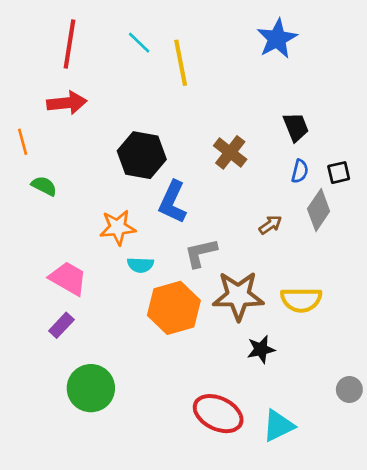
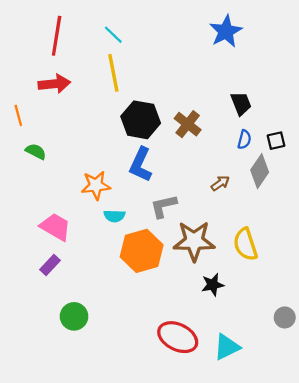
yellow line: (181, 63) -> (113, 73), moved
black hexagon: (142, 155) -> (141, 120), moved
yellow semicircle: (301, 300) -> (245, 244), turned 72
green circle: (91, 388) -> (74, 316), size x0.7

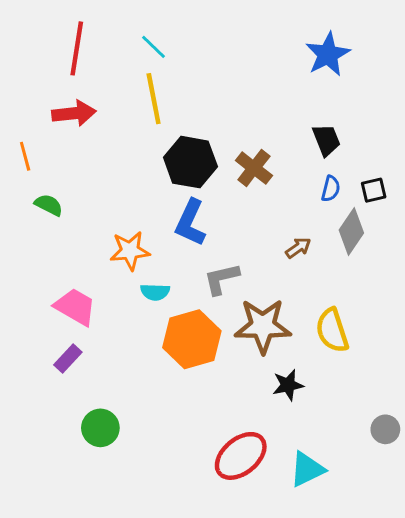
blue star: (226, 31) -> (328, 54), moved
red ellipse: (178, 337) -> (241, 456), turned -66

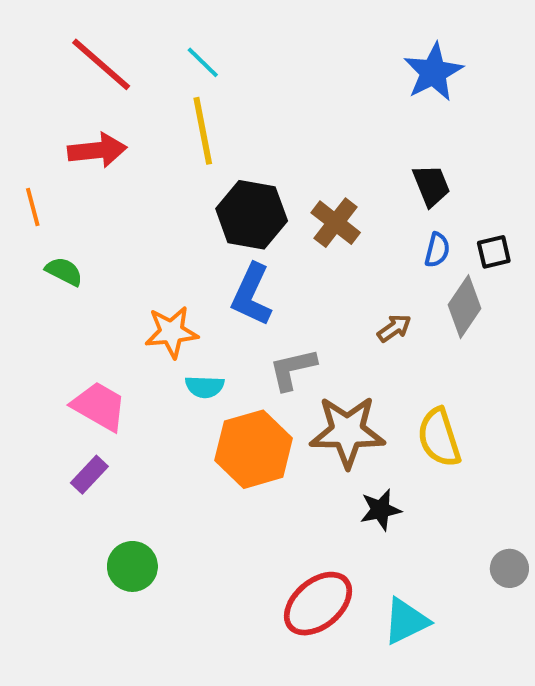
red line: (77, 48) -> (101, 64), turned -58

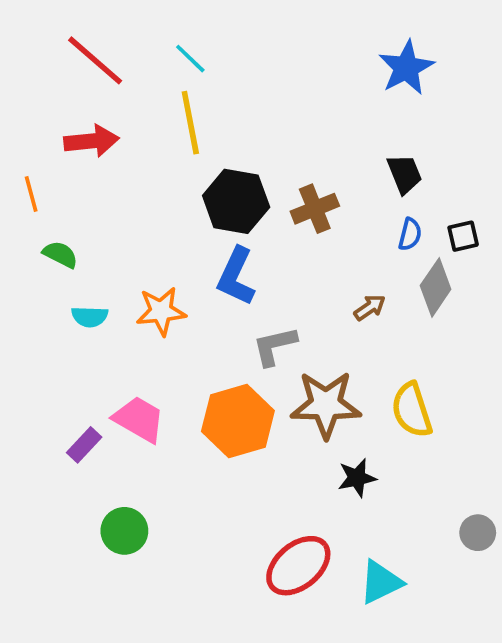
brown cross: (336, 223) -> (315, 209), turned 30
cyan semicircle: (205, 387) -> (90, 317), moved
pink trapezoid: (99, 406) -> (139, 419), moved

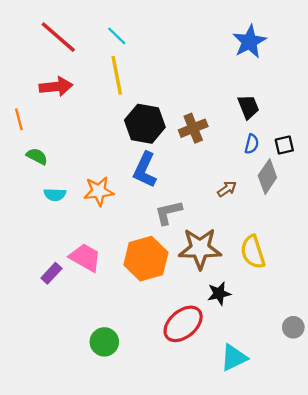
green circle: (124, 531) -> (104, 342), moved
red ellipse: (298, 566) -> (183, 324), moved

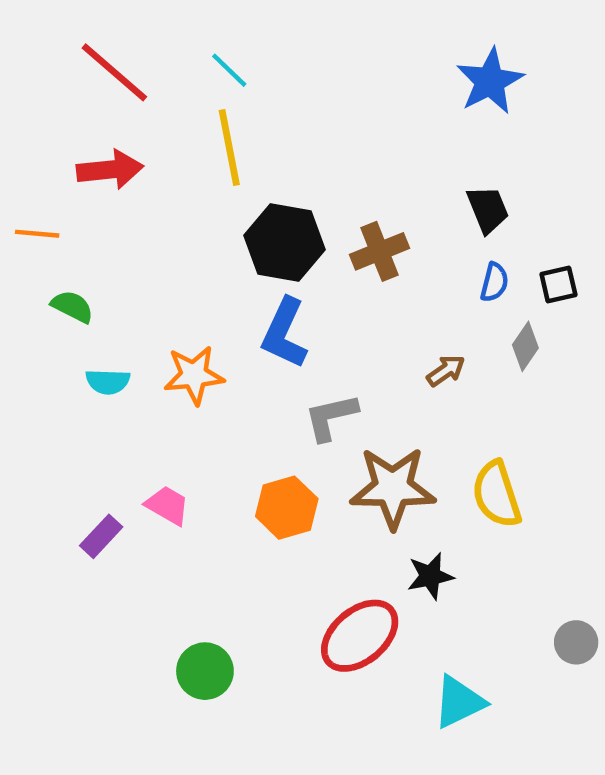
orange line: (19, 119) -> (37, 234), turned -70
gray diamond: (267, 177) -> (525, 346), size x0.7
pink trapezoid: (85, 258) -> (167, 505), size x0.7
orange hexagon: (146, 259) -> (287, 508), size x0.7

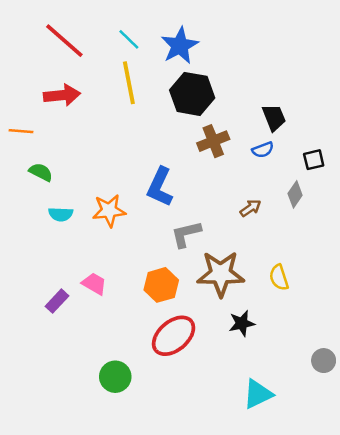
blue star: (490, 81) -> (180, 46), moved
black hexagon: (284, 243) -> (192, 94), moved
blue semicircle: (494, 282) -> (263, 150), moved, turned 55
yellow semicircle: (497, 494) -> (279, 277), size x0.7
red ellipse: (360, 636) -> (174, 336), moved

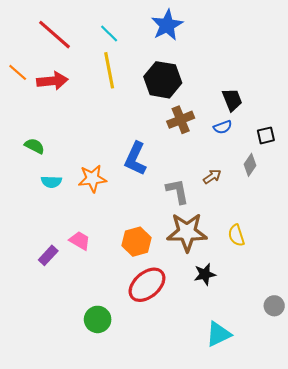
blue star: (180, 46) -> (167, 25), moved
orange line: (21, 131) -> (18, 72), moved, turned 36
gray L-shape: (186, 234) -> (177, 191), moved, turned 92

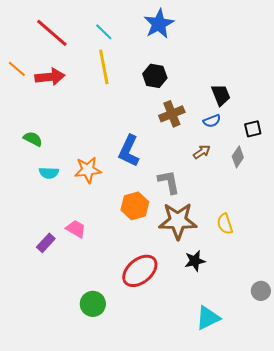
black hexagon: (163, 80) -> (155, 76), size x0.7
brown arrow: (212, 176) -> (202, 152), moved
orange hexagon: (136, 242) -> (135, 206), moved

